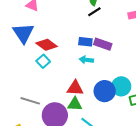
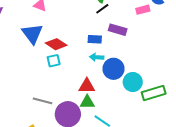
purple rectangle: (103, 44) -> (118, 30), moved
cyan square: (43, 61) -> (54, 61), turned 32
blue circle: (105, 91) -> (113, 69), moved

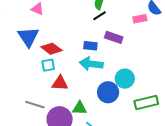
cyan arrow: (97, 57) -> (91, 64), size x1.6
blue circle: (113, 69) -> (108, 92), moved
cyan circle: (133, 82) -> (125, 79), moved
red triangle: (87, 86) -> (60, 83), moved

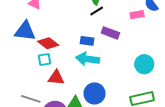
blue triangle: (28, 37) -> (25, 31), turned -50
cyan circle: (125, 79) -> (144, 64), moved
blue circle: (108, 92) -> (94, 93), moved

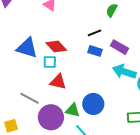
black line: (97, 11) -> (95, 33), moved
blue triangle: (25, 31) -> (27, 48), moved
cyan arrow: (88, 59) -> (124, 72), moved

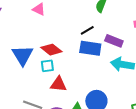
blue triangle: (27, 48) -> (23, 55), turned 50
blue rectangle: (95, 51) -> (90, 48), size x1.5

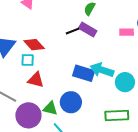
purple rectangle: (114, 41) -> (88, 29), moved
blue rectangle: (90, 48) -> (84, 73), moved

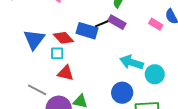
pink rectangle: (127, 32) -> (156, 24), turned 32
blue rectangle: (84, 73) -> (87, 31), moved
blue circle: (71, 102) -> (122, 93), moved

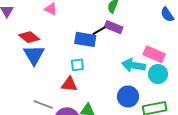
pink rectangle: (156, 24) -> (154, 54), moved, size x1.5
red diamond: (63, 38) -> (29, 37), moved
cyan square: (57, 53) -> (77, 65), moved

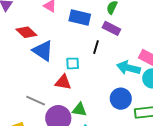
black line: (99, 31) -> (96, 47), moved, turned -48
blue rectangle: (85, 39) -> (80, 18), moved
blue triangle: (34, 55) -> (43, 51), moved, turned -30

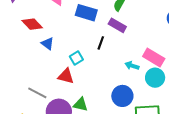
blue triangle: (43, 51) -> (48, 44), size x0.6
cyan square: (73, 63) -> (76, 58), turned -32
cyan arrow: (129, 68) -> (132, 66), size x0.6

